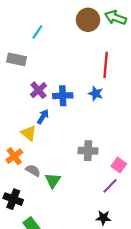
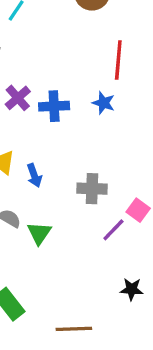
blue arrow: (43, 117) -> (34, 175), moved, turned 128
purple line: (110, 186) -> (113, 230), moved
black star: (103, 218) -> (132, 289), moved

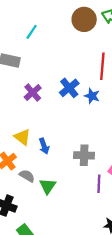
blue cross: (54, 106) -> (69, 88), moved, turned -36
purple line: (113, 230) -> (99, 184), turned -42

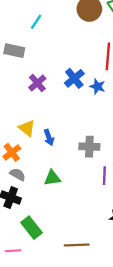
gray semicircle: (27, 176) -> (18, 174), moved
green triangle: (48, 186) -> (52, 178), turned 48

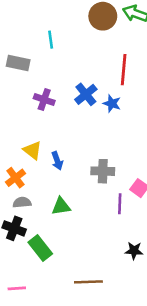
cyan line: (36, 22) -> (51, 40), moved, turned -42
purple cross: (37, 83) -> (44, 100), turned -30
gray semicircle: (18, 174) -> (22, 202), turned -35
green rectangle: (32, 228) -> (40, 248), moved

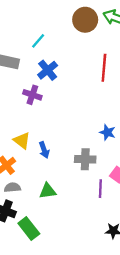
cyan line: (51, 40) -> (38, 41), turned 49
blue cross: (86, 94) -> (48, 70), moved
blue star: (112, 103) -> (107, 132), moved

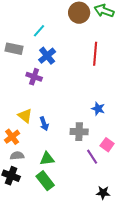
purple line: (100, 189) -> (92, 157), turned -35
green rectangle: (29, 229) -> (45, 181), moved

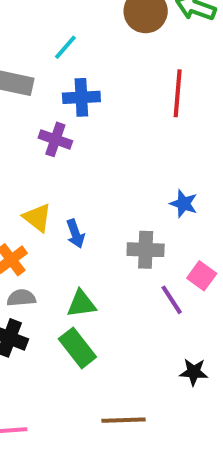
blue cross: (47, 56) -> (81, 97), turned 36

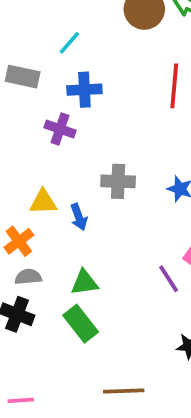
yellow triangle: (37, 218) -> (43, 202), turned -40
gray cross: (146, 250) -> (118, 181), moved

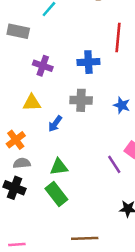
blue cross: (84, 90) -> (88, 62), moved
yellow triangle: (43, 202) -> (32, 103), moved
blue arrow: (79, 217) -> (55, 124), turned 56

